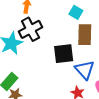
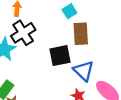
cyan square: (76, 12) -> (69, 11), turned 32

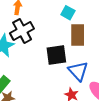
cyan square: (69, 11) -> (68, 13), turned -32

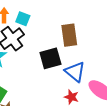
cyan square: (68, 13) -> (23, 19), moved

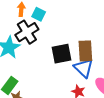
brown rectangle: (69, 35) -> (85, 51), moved

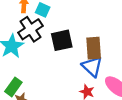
black square: (62, 54) -> (62, 40), moved

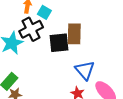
brown rectangle: (94, 48) -> (74, 34), moved

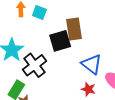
black cross: (31, 29) -> (35, 65), moved

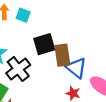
brown rectangle: (74, 29) -> (62, 55), moved

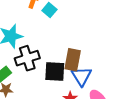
black square: (44, 44) -> (55, 71), moved

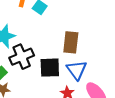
brown rectangle: (73, 60) -> (71, 42), moved

